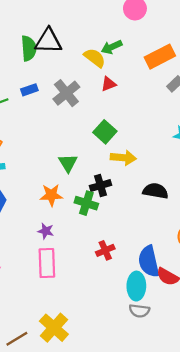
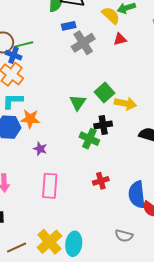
blue rectangle: (29, 90) -> (69, 26), moved
green square: (105, 132) -> (105, 92), moved
orange star: (51, 195) -> (30, 119), moved
purple star: (46, 231) -> (40, 149), moved
cyan ellipse: (136, 286) -> (74, 244), moved

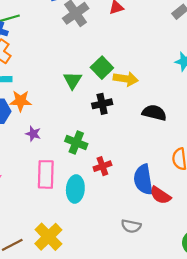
green cross: (89, 139) -> (76, 143), moved
cyan ellipse: (74, 244) -> (75, 189), moved

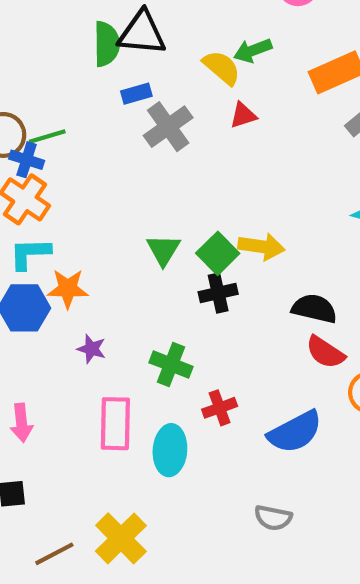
green square: (102, 68) -> (218, 253), moved
blue semicircle: (143, 180) -> (295, 432), turned -108
red semicircle: (160, 195) -> (325, 352), moved

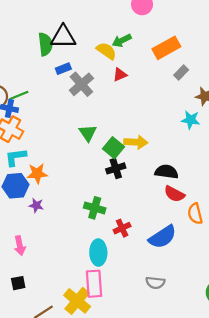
green triangle: (163, 250) -> (88, 133), moved
purple star: (92, 349) -> (36, 205), moved
pink rectangle: (115, 424) -> (94, 284), moved

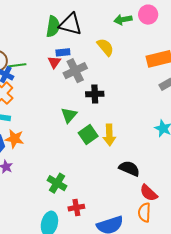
green arrow: (122, 40) -> (123, 20), moved
red triangle: (120, 75) -> (54, 62), moved, turned -48
yellow arrow: (136, 142) -> (109, 135), turned 70
black cross: (116, 168) -> (95, 94), moved
red semicircle: (174, 194) -> (149, 193), moved

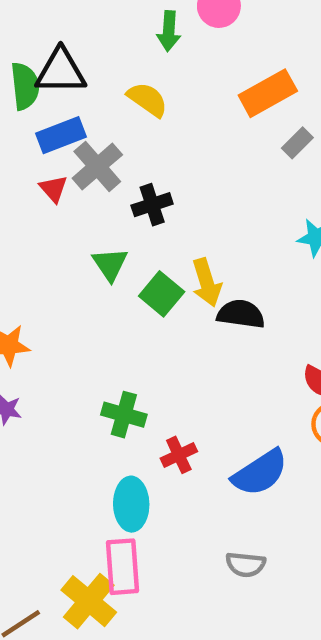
green arrow: (123, 20) -> (169, 31), turned -60
blue rectangle: (63, 52) -> (61, 135), size x1.5
red triangle: (54, 62) -> (53, 189), moved
black semicircle: (129, 168) -> (241, 314), moved

